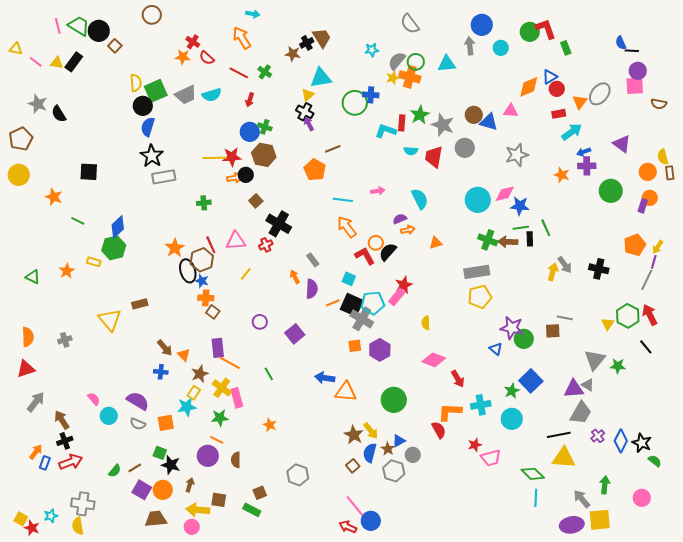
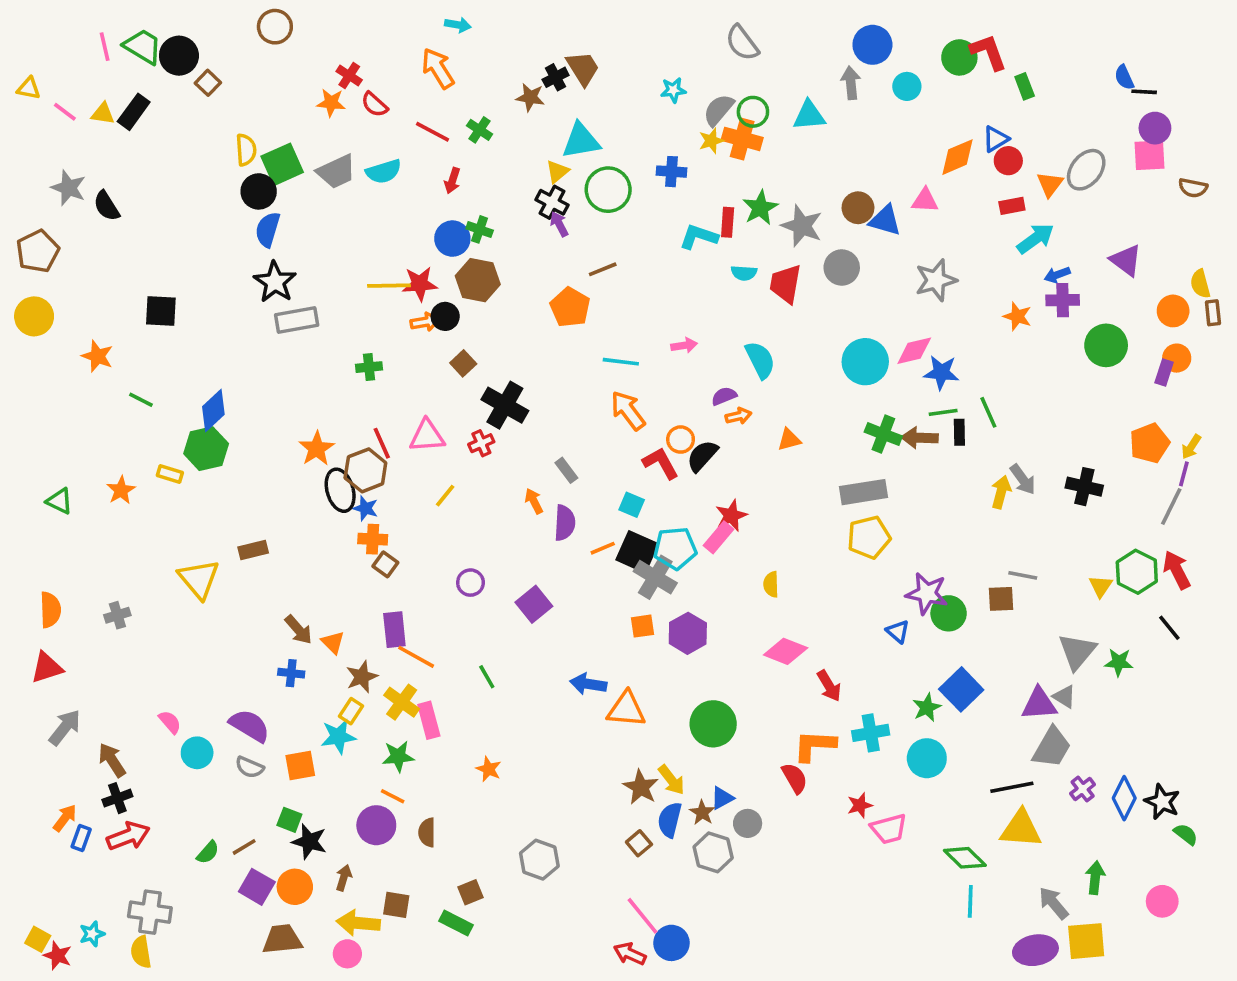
green circle: (355, 103) -> (608, 190), moved

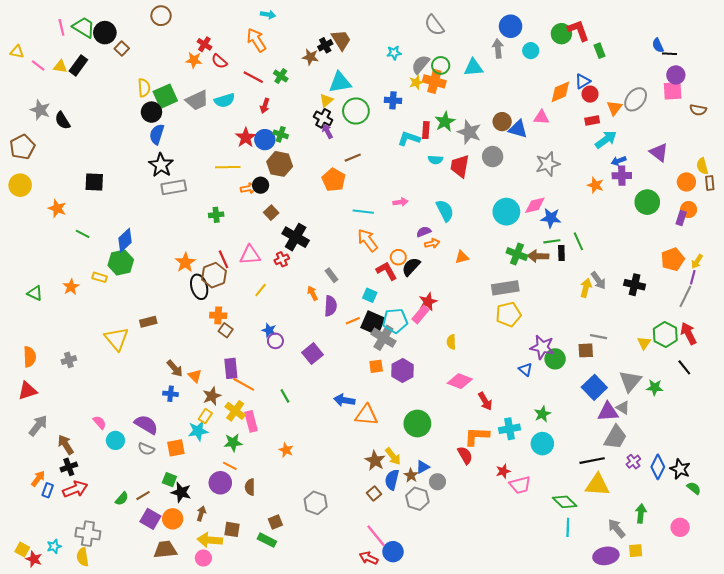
red star: (420, 284) -> (246, 137), moved, turned -30
blue star: (365, 508) -> (269, 330), moved
blue square: (961, 689) -> (594, 387), moved
yellow square: (1086, 941) -> (636, 551), size x0.6

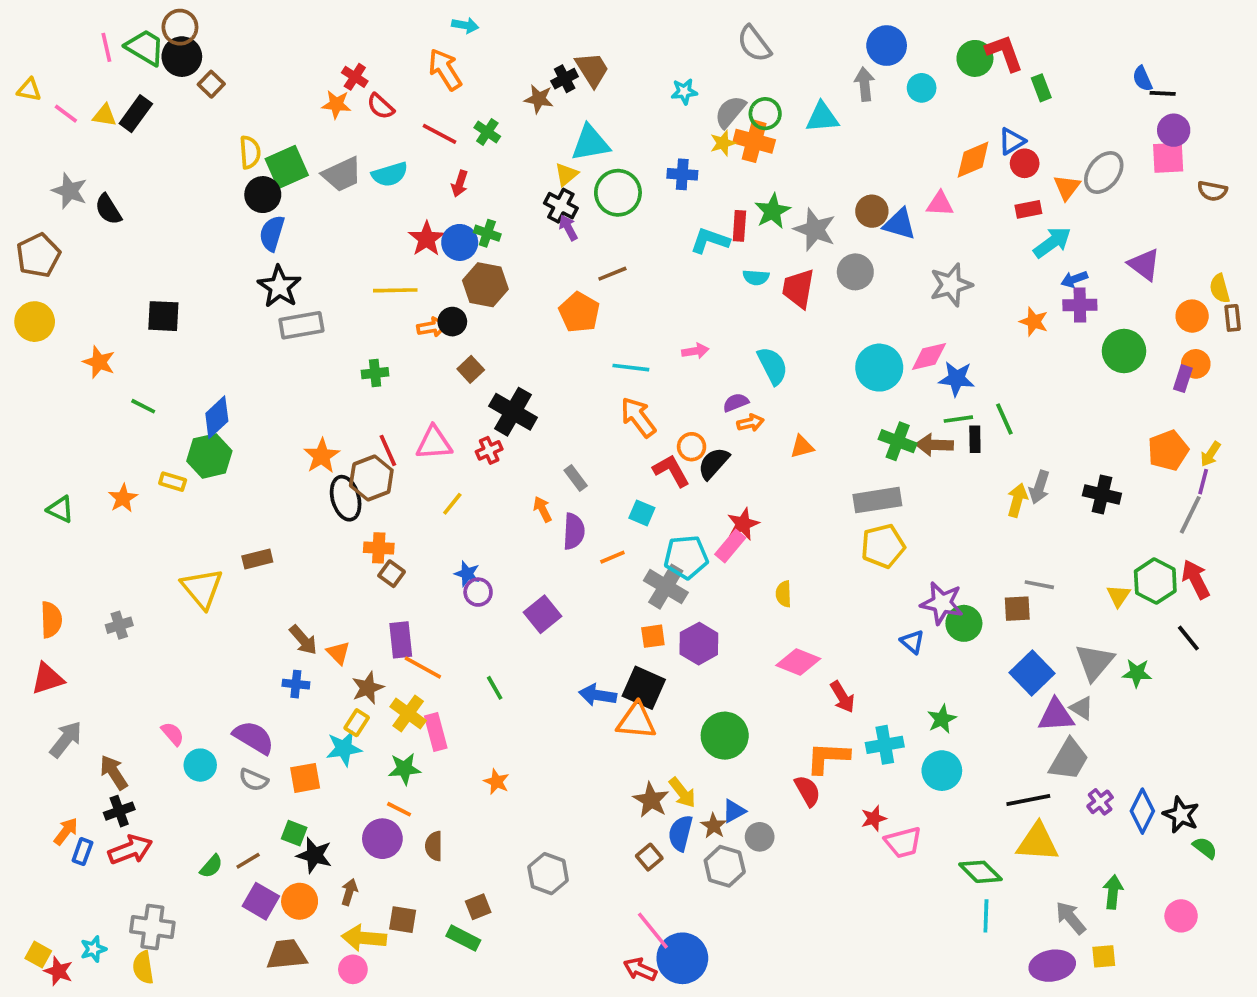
brown circle: (161, 16) -> (180, 27), moved
gray arrow: (598, 280) -> (1039, 487), turned 54
black square: (373, 323) -> (644, 688), moved
blue circle: (393, 552) -> (682, 958), size x1.4

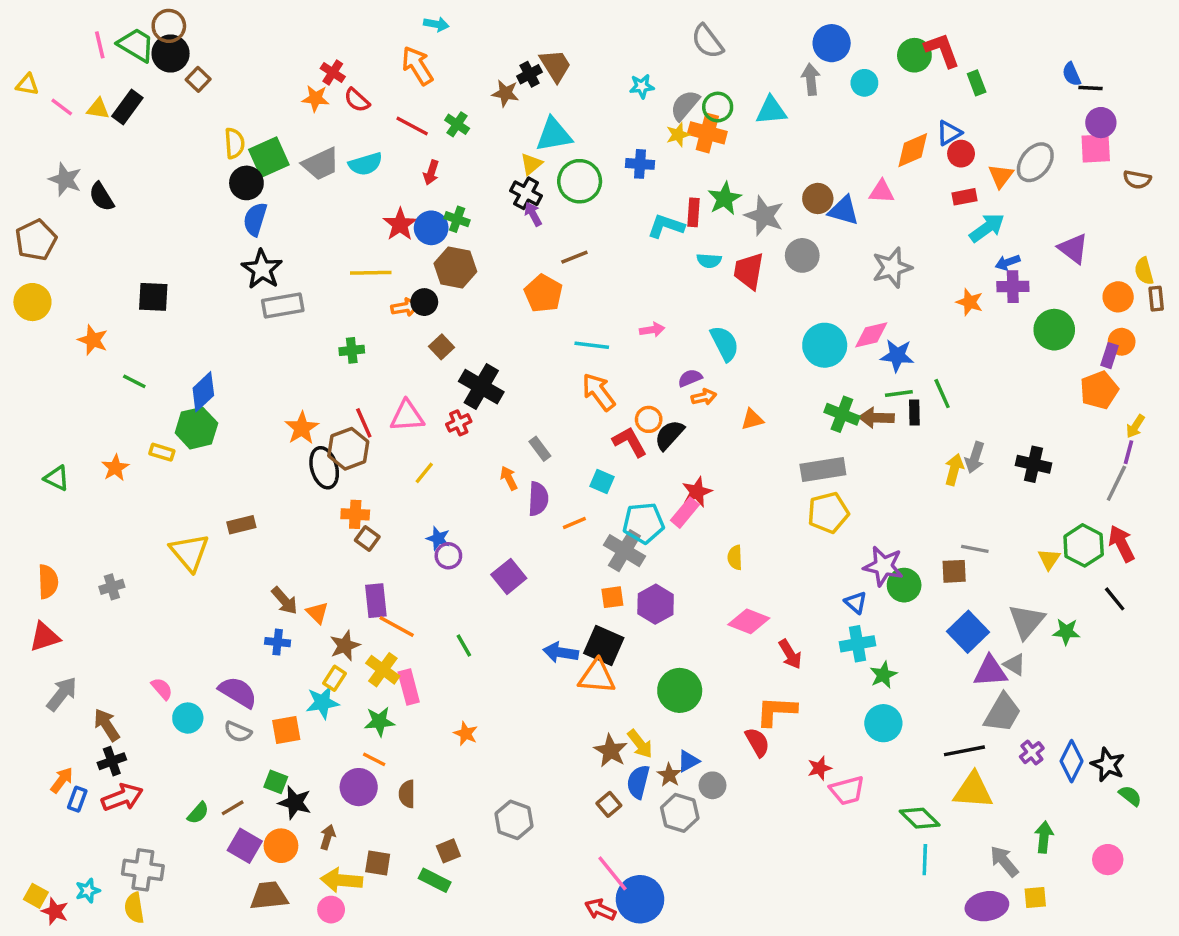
orange pentagon: (1168, 450) -> (1099, 390), moved
cyan cross: (885, 745) -> (857, 644), moved

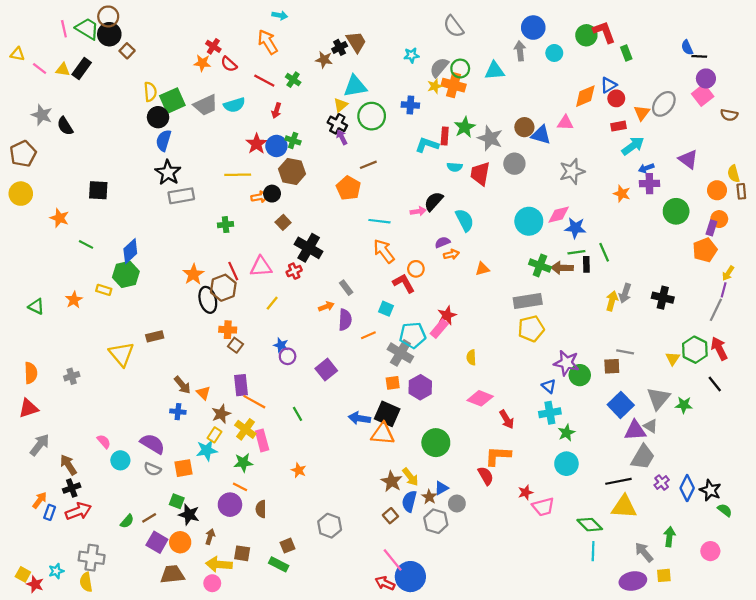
pink square: (1096, 148) -> (703, 95), turned -35
black semicircle: (669, 435) -> (434, 201), moved
orange arrow: (509, 478) -> (326, 306), turned 96

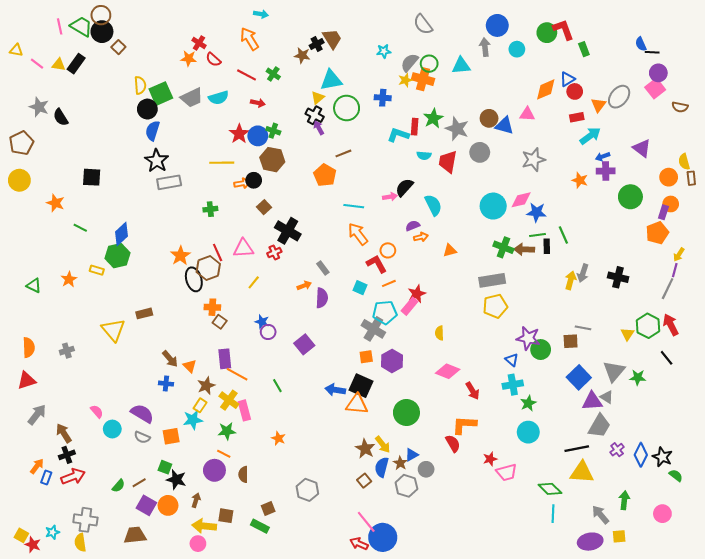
red arrow: (276, 111) -> (258, 103), turned -96
orange line: (368, 335) -> (389, 283), moved
brown trapezoid: (172, 574) -> (135, 535), moved

